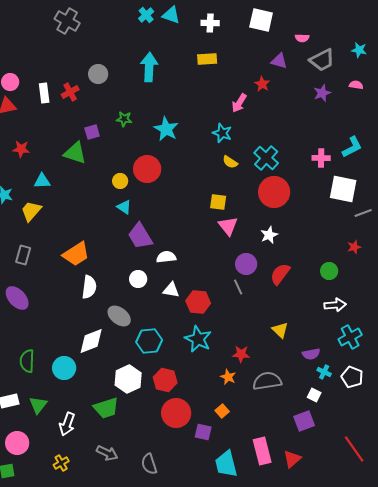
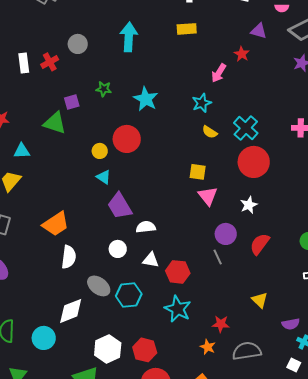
cyan star: (222, 133) -> (202, 103), turned 30
cyan hexagon: (149, 341) -> (129, 295), moved

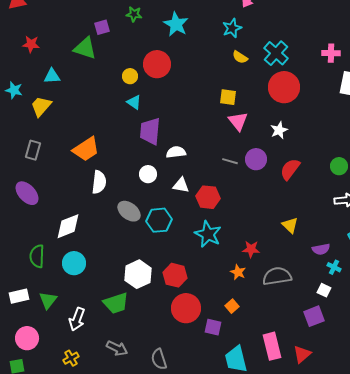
purple trapezoid: (120, 206) -> (150, 131), turned 36
gray line: (218, 257) -> (230, 161), moved, turned -49
white diamond: (71, 311) -> (68, 226), moved

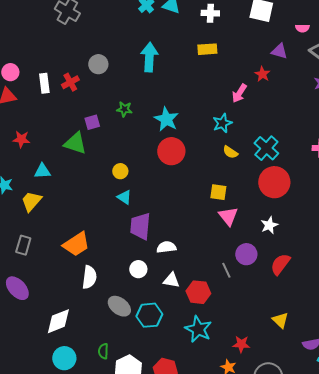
red circle: (157, 64) -> (171, 151), moved
gray line: (230, 161) -> (226, 270), moved, turned 49
green semicircle: (37, 256) -> (103, 351), moved, size x0.7

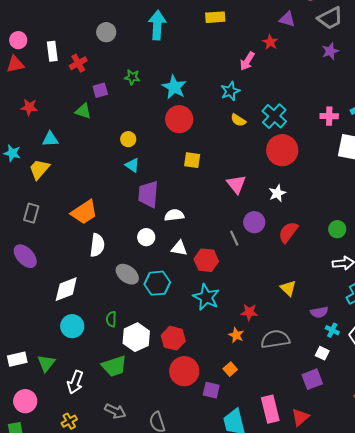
red cross: (70, 82) -> (78, 63), moved
green triangle: (75, 143) -> (83, 111), size x0.7
yellow square: (218, 192) -> (192, 160), moved

